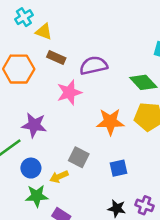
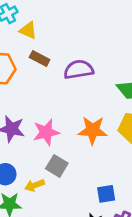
pink star: (69, 92) -> (46, 132), moved
blue square: (119, 168) -> (106, 194), moved

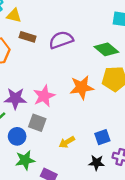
gray square: (57, 166) -> (37, 123), moved
yellow arrow: (35, 185) -> (67, 142), moved

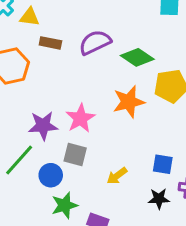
green diamond: (106, 49) -> (137, 57), moved
blue square: (102, 137) -> (163, 164), turned 35

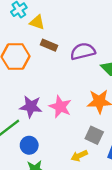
pink star: (80, 118) -> (60, 107), turned -30
gray square: (75, 155) -> (94, 135), moved

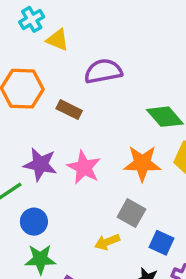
brown rectangle: (49, 45) -> (69, 110), moved
purple semicircle: (83, 51) -> (103, 71), moved

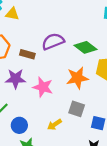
purple semicircle: (103, 71) -> (53, 41), moved
purple star: (40, 164) -> (16, 79), moved
yellow arrow: (107, 242) -> (54, 125), moved

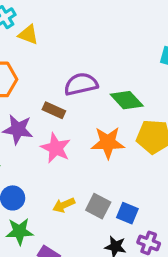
brown rectangle: (27, 54) -> (54, 110), moved
gray square: (77, 109) -> (98, 206), moved

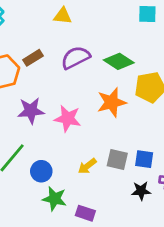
yellow triangle: (28, 35) -> (63, 16), moved
brown rectangle: (54, 110) -> (33, 58), moved, turned -42
green star: (19, 231) -> (55, 199), turned 30

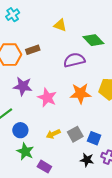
purple semicircle: (76, 58) -> (74, 60), moved
green diamond: (119, 61) -> (93, 40), moved
gray square: (117, 160) -> (75, 134), turned 35

